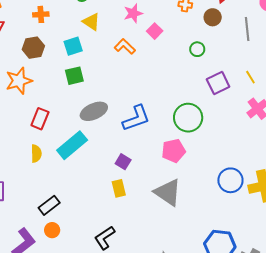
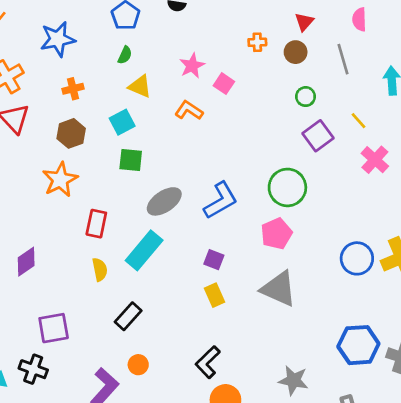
green circle: (197, 49) -> (306, 97), moved
green square: (74, 76) -> (131, 160), turned 30
black rectangle: (49, 205) -> (128, 316), moved

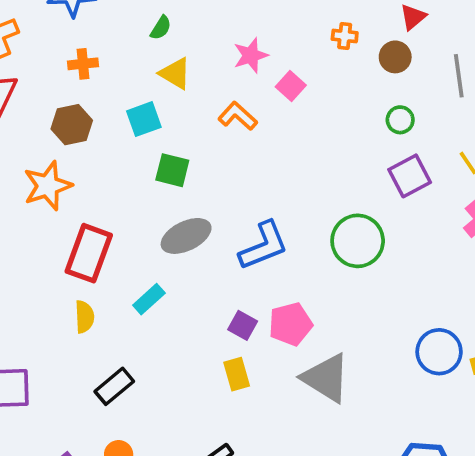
green square: (131, 160) -> (172, 170), moved
red rectangle: (96, 224) -> (89, 253), size x1.4
pink pentagon: (276, 234) -> (290, 324), moved
cyan rectangle: (144, 250) -> (149, 299), size x0.6

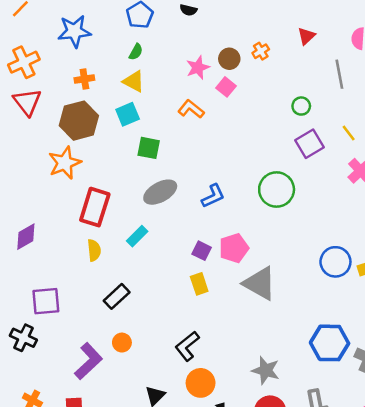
orange cross: (345, 36) -> (261, 51), turned -35
brown circle: (395, 57) -> (229, 59), moved
yellow triangle: (175, 73) -> (134, 81), moved
brown hexagon: (72, 125) -> (79, 121), size x1.4
blue L-shape: (264, 246) -> (213, 196), size x0.7

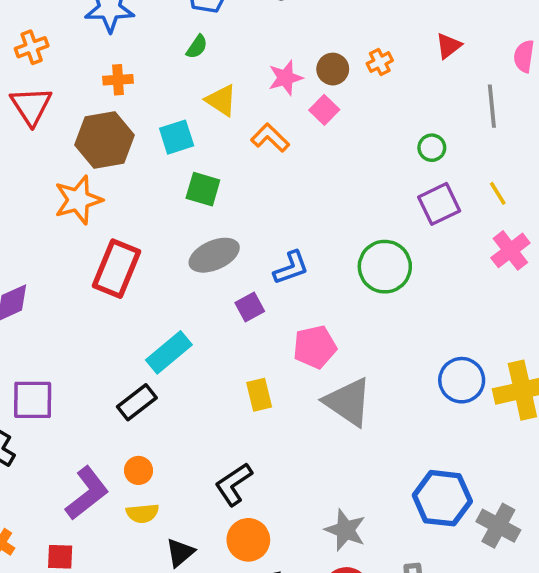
orange cross: (24, 62) -> (32, 47), size x0.7
yellow triangle: (134, 81) -> (221, 100), moved
cyan rectangle: (137, 236) -> (169, 352), moved, size x1.4
yellow semicircle: (94, 250) -> (142, 513), moved, turned 85
purple square: (202, 251) -> (250, 307), moved, turned 30

